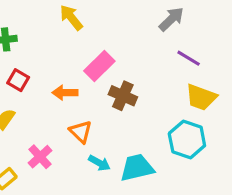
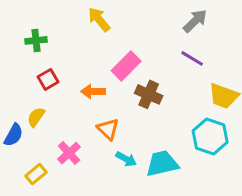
purple line: (189, 58) -> (192, 58), moved
red square: (18, 80) -> (48, 79), turned 30

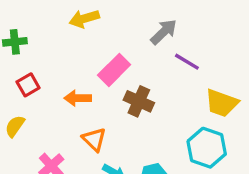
yellow arrow: (99, 19) -> (84, 19), turned -68
gray arrow: (195, 21) -> (164, 32), moved

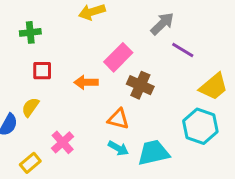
red square: (28, 85) -> (42, 71), turned 30
yellow trapezoid: (222, 103) -> (214, 87), turned -60
orange triangle: (94, 139) -> (118, 119), moved, turned -30

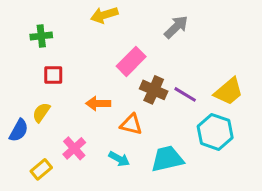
purple line: (183, 50) -> (185, 94), moved
orange arrow: (86, 82) -> (98, 103), moved
cyan arrow: (118, 148) -> (119, 159), moved

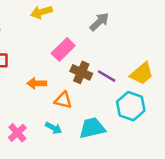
pink cross: (74, 148) -> (17, 133), moved

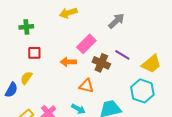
purple line: (107, 76) -> (122, 55), moved
orange arrow: (37, 83) -> (68, 62), moved

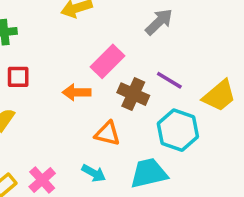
cyan hexagon: (142, 91) -> (178, 130), moved

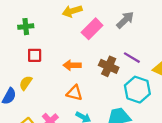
pink rectangle: (107, 61) -> (92, 29), moved
orange triangle: (107, 134) -> (74, 93), moved

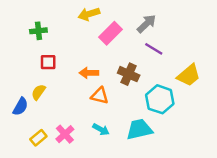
purple line: (132, 58) -> (154, 49), moved
orange triangle: (74, 93) -> (100, 96), moved

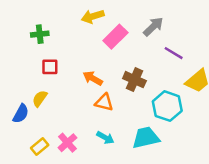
purple line: (154, 49) -> (174, 53), moved
orange arrow: (89, 73) -> (93, 78), turned 30

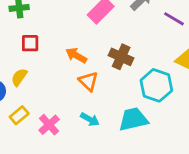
purple line: (174, 53) -> (174, 19), moved
orange triangle: (104, 102) -> (88, 81), turned 30
yellow rectangle: (40, 147) -> (19, 115), moved

